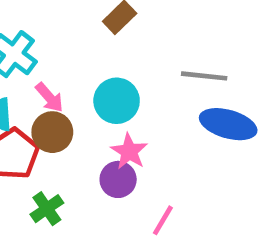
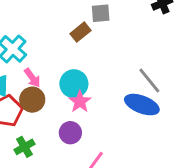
gray line: (204, 76) -> (149, 80), moved, turned 40
pink star: (129, 151) -> (80, 102), moved

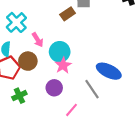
pink arrow: (32, 78) -> (38, 40), moved
gray line: (149, 80) -> (92, 89), moved

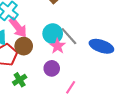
pink arrow: (38, 40) -> (18, 28), moved, size x1.5
gray line: (92, 89) -> (69, 36), moved

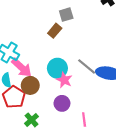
gray line: (69, 36) -> (87, 67), moved
pink line: (71, 87) -> (84, 119), turned -32

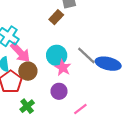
pink line: (84, 119) -> (80, 109), turned 56

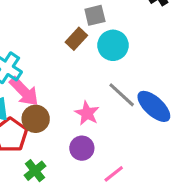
cyan circle: (57, 55) -> (113, 45), moved
blue ellipse: (108, 64) -> (154, 106), turned 30

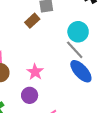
cyan circle: (113, 45) -> (78, 32), moved
gray line: (122, 95) -> (75, 50), moved

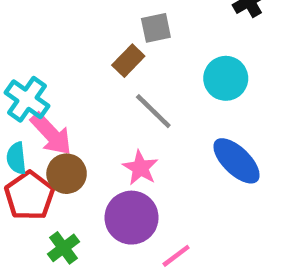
gray line: (75, 50) -> (153, 111), moved
purple circle: (30, 95) -> (132, 218), size x1.5

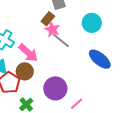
pink arrow: (51, 134) -> (28, 53), moved
pink star: (140, 168) -> (52, 29), moved

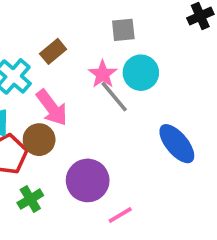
brown rectangle: (48, 19) -> (53, 51), moved
cyan circle: (92, 23) -> (141, 73), moved

